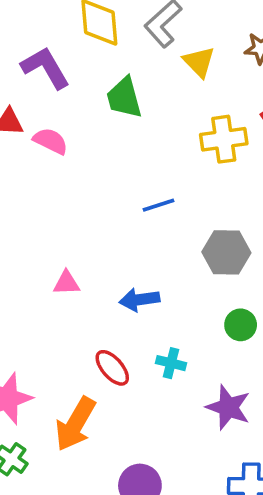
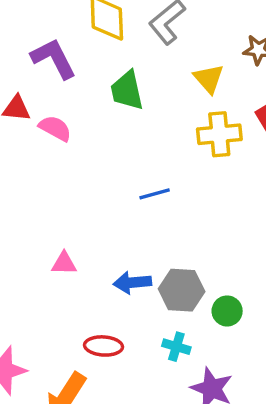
yellow triangle: (199, 62) -> (209, 79), moved
gray hexagon: (226, 252) -> (182, 290), moved
cyan cross: (171, 363) -> (176, 347), moved
red ellipse: (112, 368) -> (104, 346), turned -48

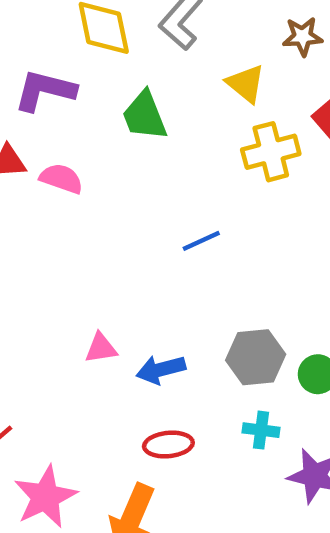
purple L-shape: (54, 58) -> (45, 90), turned -39
blue arrow: (132, 283) -> (161, 369), moved

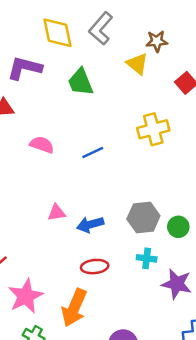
brown star: (303, 36) -> (157, 41), moved
yellow cross: (271, 152) -> (153, 129), moved
pink semicircle: (61, 179) -> (42, 145), moved
blue line: (201, 241) -> (93, 153), moved

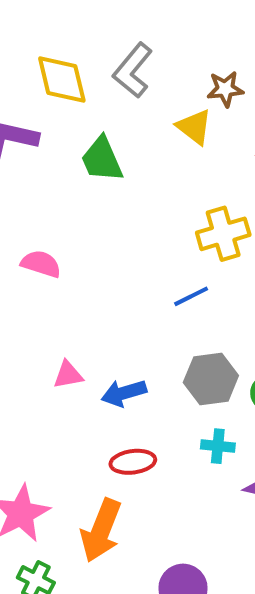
blue line: (93, 153) -> (191, 296), moved

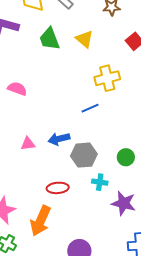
yellow triangle: (194, 127) -> (84, 39), moved
gray hexagon: (211, 379) -> (84, 155), moved
blue arrow: (124, 393) -> (59, 139), moved

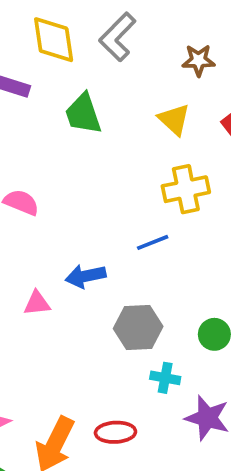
yellow triangle: (84, 39) -> (174, 119), moved
blue arrow: (59, 139) -> (86, 276), moved
red ellipse: (58, 188) -> (115, 432), moved

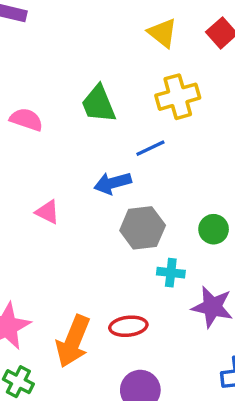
green trapezoid: (83, 114) -> (99, 104), moved
blue arrow: (86, 276) -> (113, 183), moved
pink triangle: (37, 303) -> (47, 212), turned 36

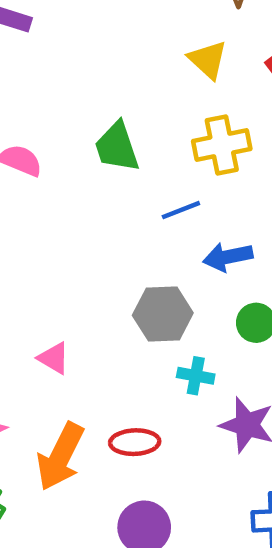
blue arrow: (113, 183) -> (228, 257), moved
pink triangle: (47, 212) -> (54, 358), moved

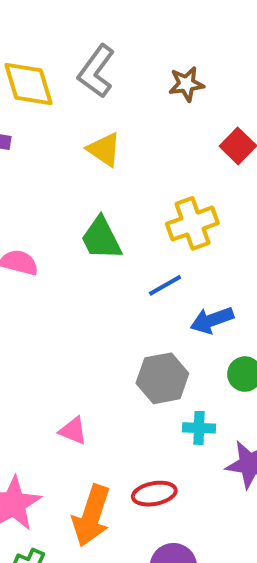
yellow triangle: (208, 60) -> (104, 149), moved

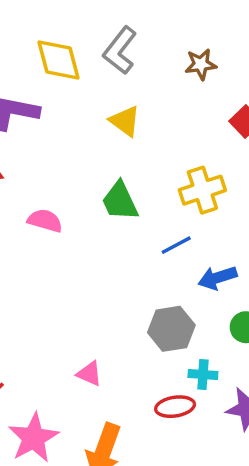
red ellipse: (154, 494) -> (175, 407), moved

